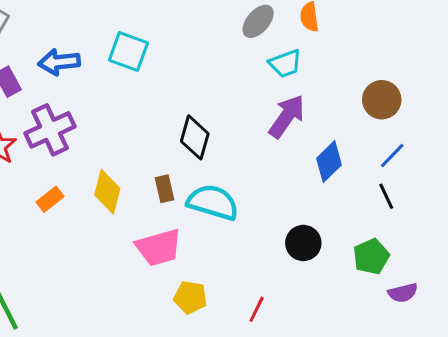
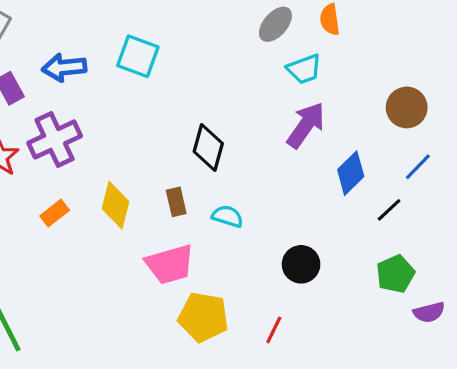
black line: (386, 196) -> (389, 210), moved, turned 72
cyan semicircle: (213, 202) -> (227, 216), size x0.6
black circle: (303, 243) -> (301, 264), moved
yellow pentagon: (190, 297) -> (203, 317), size x1.4

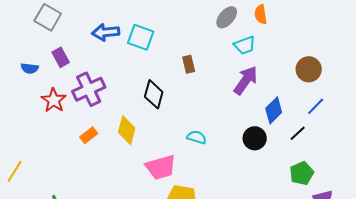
blue arrow: (64, 67) -> (106, 32), moved
black diamond: (208, 147) -> (154, 94), moved
brown rectangle: (176, 202) -> (189, 64), moved
black circle: (301, 264) -> (255, 138), moved

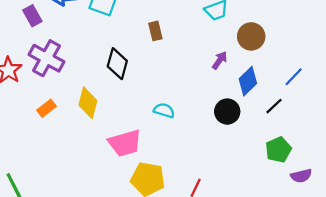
purple rectangle: (61, 57) -> (32, 16), moved
brown circle: (309, 69) -> (251, 36), moved
purple arrow: (246, 80) -> (220, 60), moved, size x0.6
purple cross: (89, 89) -> (47, 58), turned -36

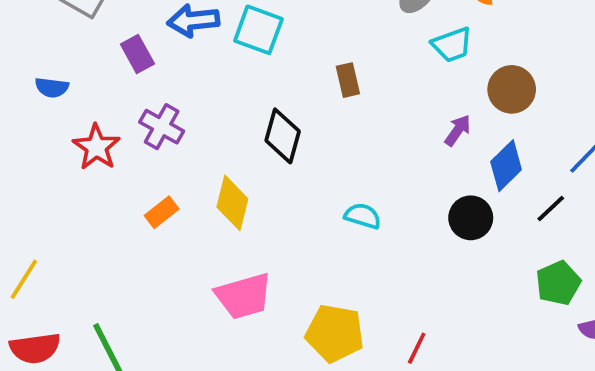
purple cross: (47, 58) -> (162, 127), size x0.7
pink trapezoid: (125, 143) -> (244, 296), moved

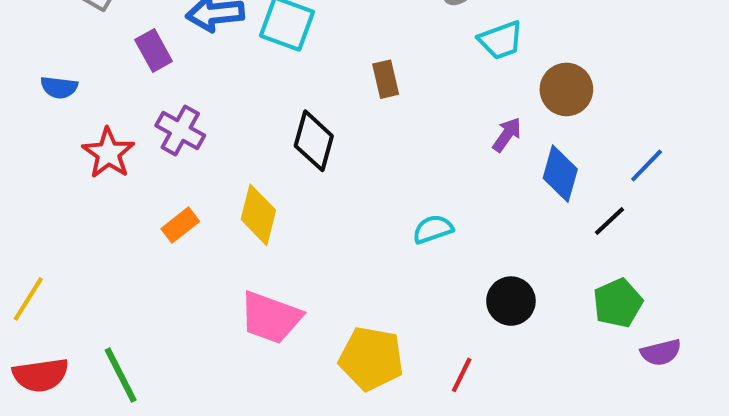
blue diamond: (506, 166) -> (560, 174), turned -30
cyan semicircle: (363, 216) -> (433, 229), moved, turned -36
black circle: (471, 218) -> (511, 301), moved
pink trapezoid: (244, 296) -> (271, 317), turned 36

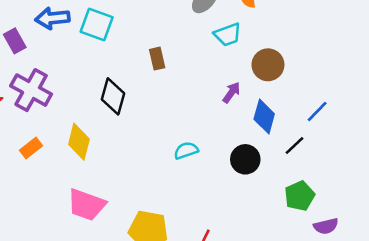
purple cross: (180, 131) -> (31, 90), size x1.4
black circle: (511, 301) -> (245, 159), moved

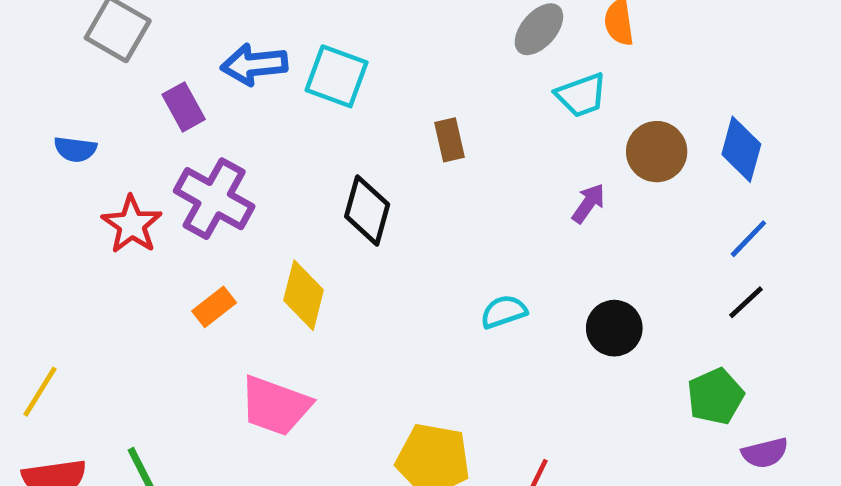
blue diamond: (264, 116) -> (741, 149), moved
black line: (294, 145) -> (746, 302), moved
pink trapezoid: (87, 205) -> (275, 406), moved

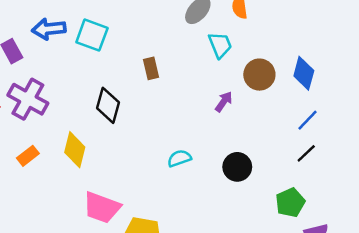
cyan trapezoid: (581, 95) -> (220, 45), turned -92
pink trapezoid: (275, 406) -> (102, 208), moved

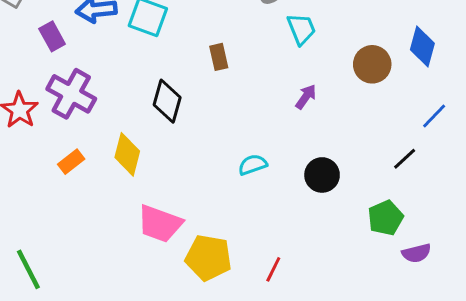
blue diamond: (304, 73) -> (422, 47), moved
brown circle: (259, 75) -> (372, 64), moved
blue line: (307, 120) -> (434, 116), moved

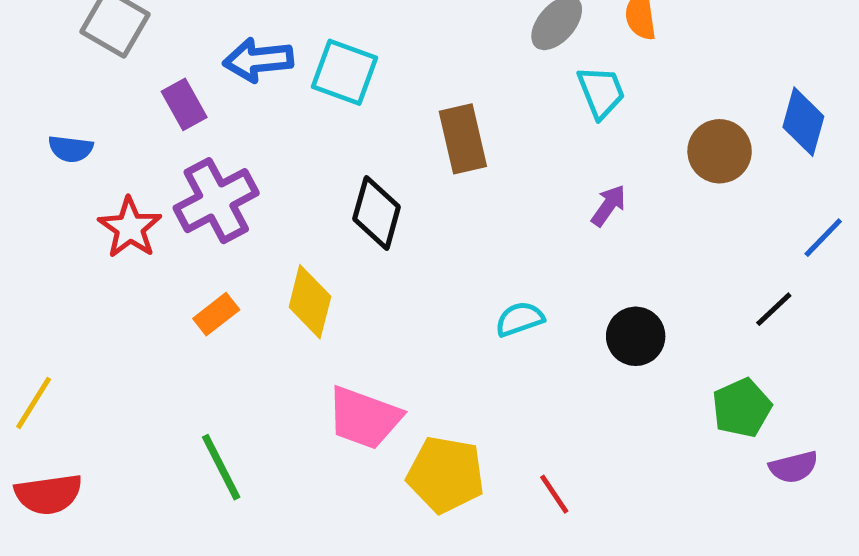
brown rectangle: (219, 57) -> (463, 139), size x1.5
purple cross: (71, 94) -> (216, 201), turned 33
green line: (28, 269) -> (221, 467), moved
red line: (273, 269) -> (554, 494), turned -60

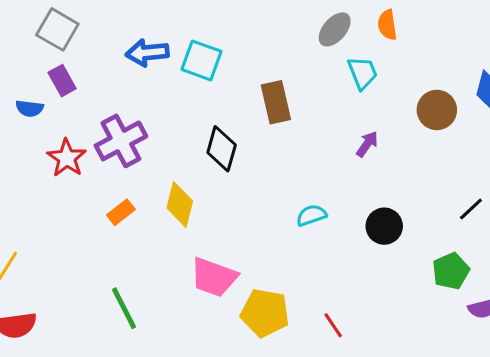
purple rectangle: (184, 104) -> (62, 81), moved

